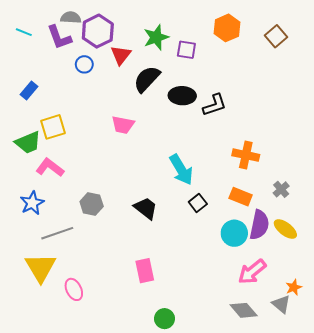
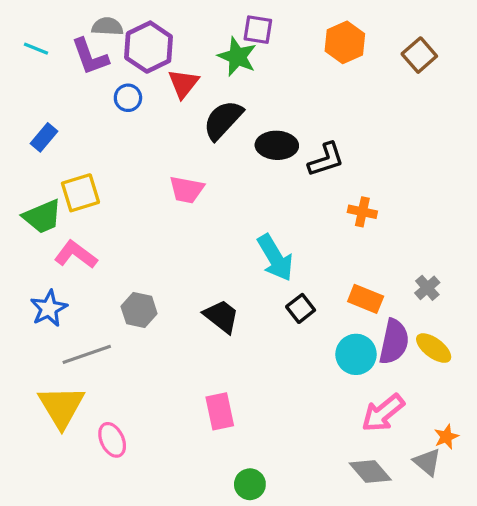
green star: (156, 37) -> (237, 57), turned -30
purple square: (186, 50) -> (258, 30), moved
orange cross: (246, 155) -> (362, 212), moved, size x0.7

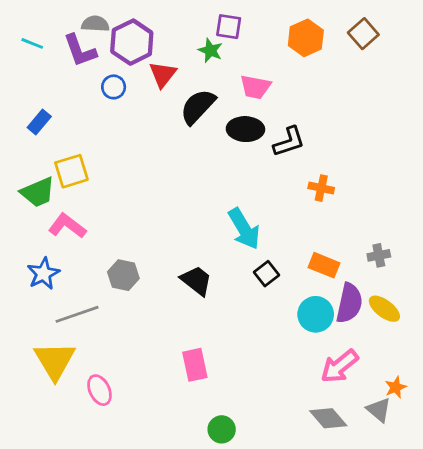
brown square: (419, 55) -> (363, 34), moved
green star: (237, 57) -> (210, 50), size x0.7
pink trapezoid: (187, 190) -> (255, 87), moved
gray cross: (427, 288) -> (379, 255), turned 30

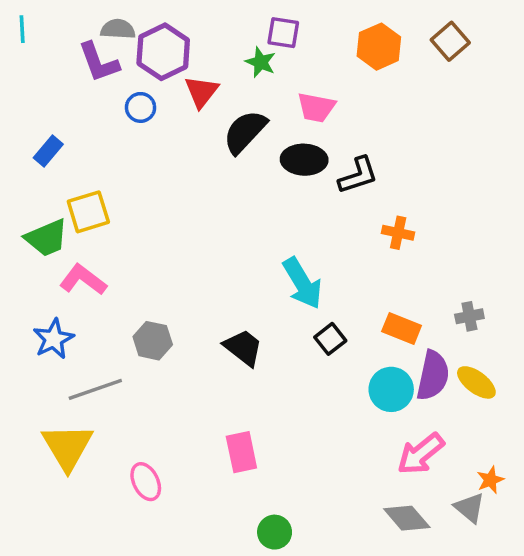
cyan line: (32, 43) -> (22, 29), moved, turned 65
pink ellipse: (100, 390) -> (146, 482), moved

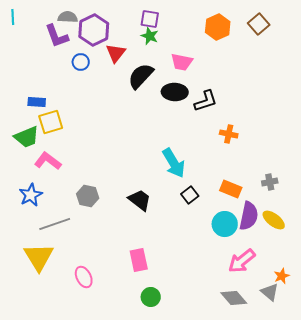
purple square: (283, 33) -> (150, 19), moved
blue rectangle: (48, 151) -> (37, 102), moved, turned 54
green circle: (275, 532) -> (151, 297), moved

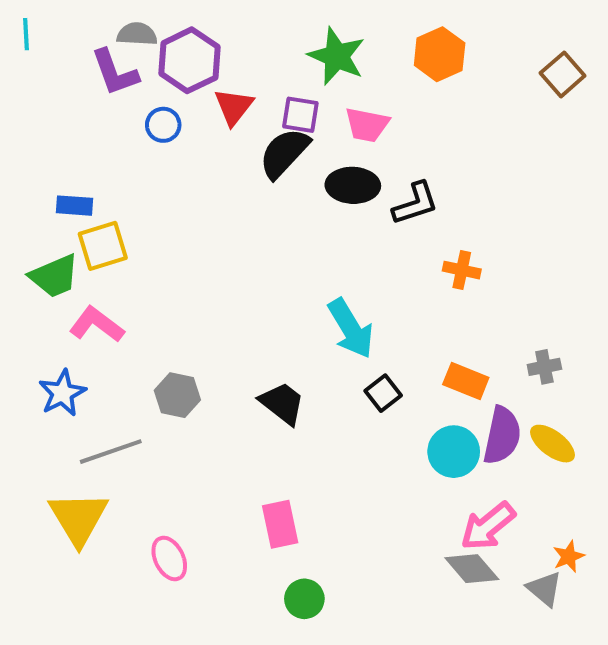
purple square: (150, 19) -> (300, 115), moved
brown square: (259, 24) -> (563, 74), moved
green star: (150, 36) -> (337, 56), moved, size x1.6
gray diamond: (234, 298) -> (472, 569), moved

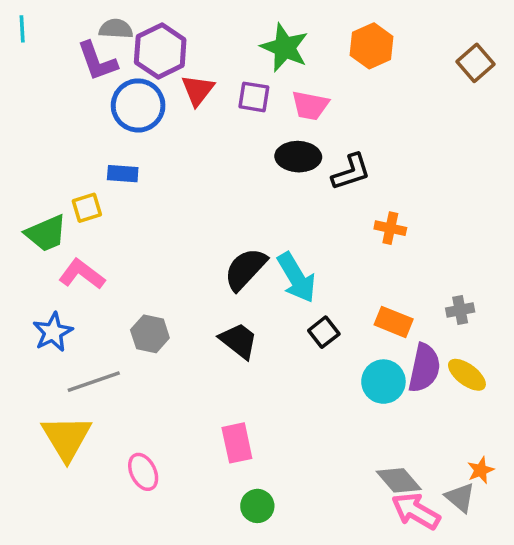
blue circle: (163, 125) -> (138, 105), size x1.8
black semicircle: (284, 153) -> (245, 269), moved
blue rectangle: (74, 206) -> (123, 174), moved
yellow square: (103, 246) -> (87, 208), size x0.7
pink arrow: (488, 526) -> (416, 511), moved, turned 69

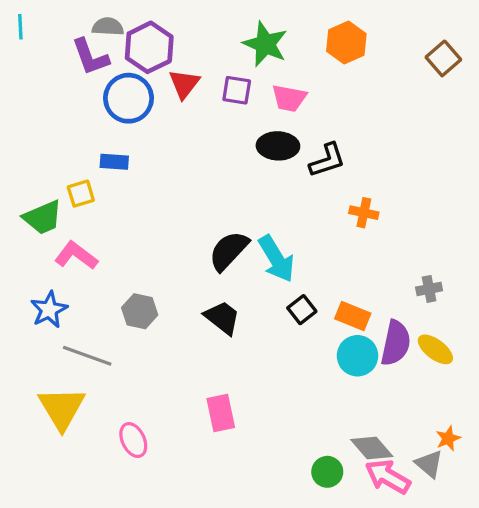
orange rectangle: (394, 322) -> (353, 316), moved
gray line: (94, 382) -> (87, 356), turned 39
green circle: (257, 506) -> (327, 472), moved

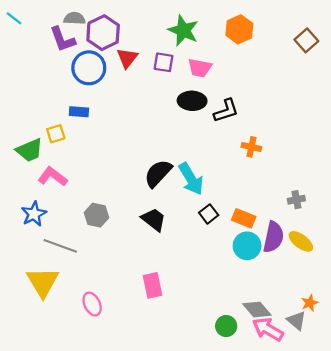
cyan line: (20, 27) -> (14, 18), turned -49

